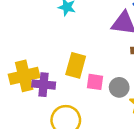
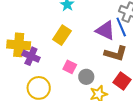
yellow rectangle: (76, 65) -> (62, 35), moved

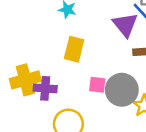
purple triangle: (105, 30) -> (125, 25), turned 45
gray circle: (86, 77) -> (122, 90), size x1.6

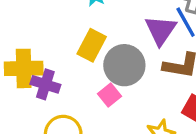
pink square: (97, 85) -> (109, 95), turned 30
gray circle: (122, 90) -> (124, 65), moved

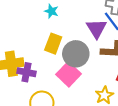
pink square: (109, 95) -> (69, 74), size x1.6

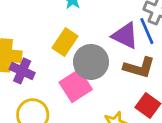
purple triangle: (96, 29) -> (125, 36), turned -45

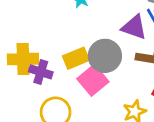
yellow rectangle: (65, 42) -> (76, 58), moved, turned 40

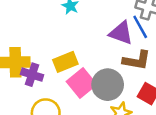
gray circle: (105, 56) -> (108, 85), moved

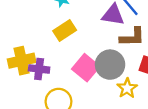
yellow rectangle: (65, 62) -> (65, 31), moved

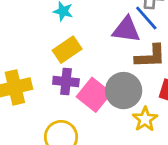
purple cross: (39, 69) -> (66, 82), moved

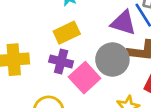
gray circle: (124, 91) -> (112, 60), moved

